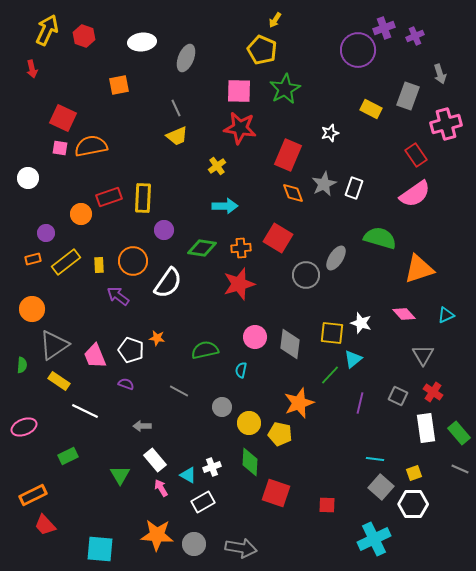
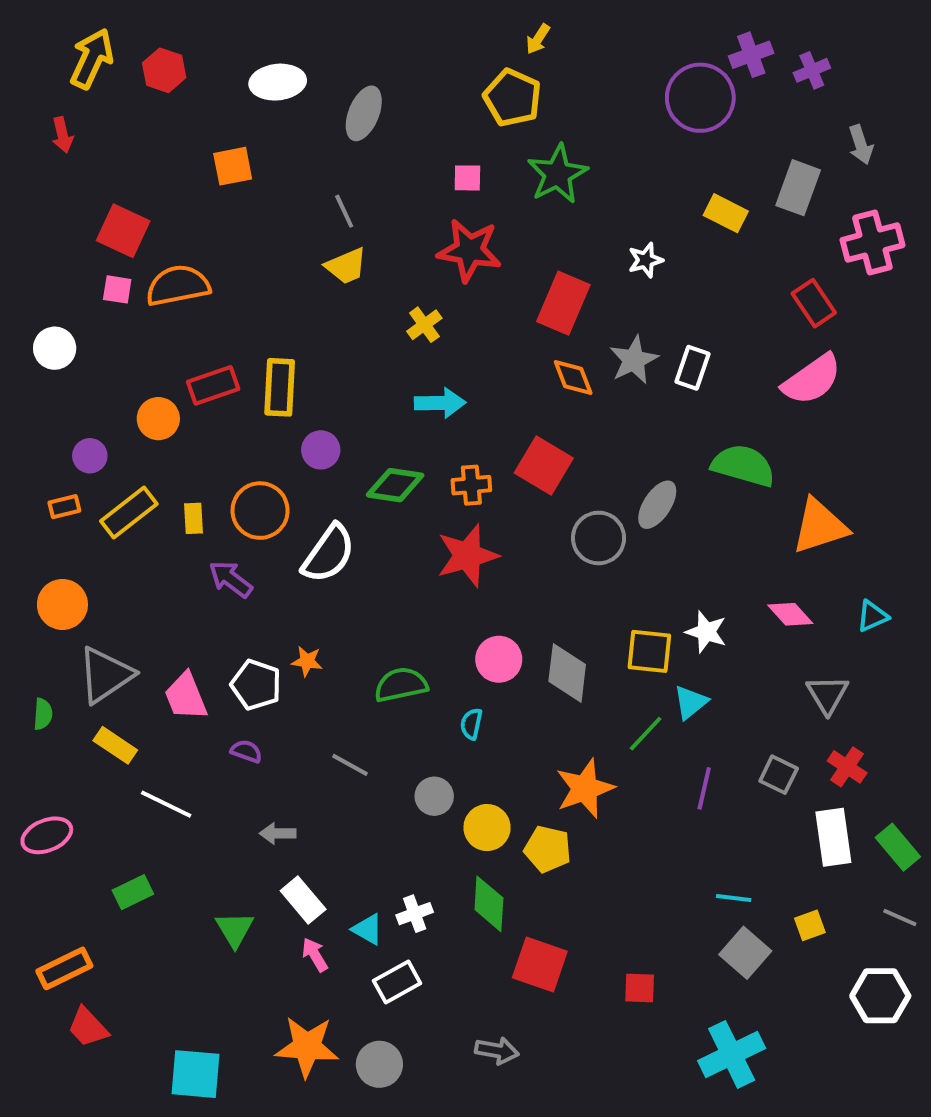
pink square: (239, 91) -> (467, 178), size x0.6
white hexagon: (413, 504) -> (880, 996), moved
gray arrow: (241, 548) -> (497, 1051), moved, size x0.7

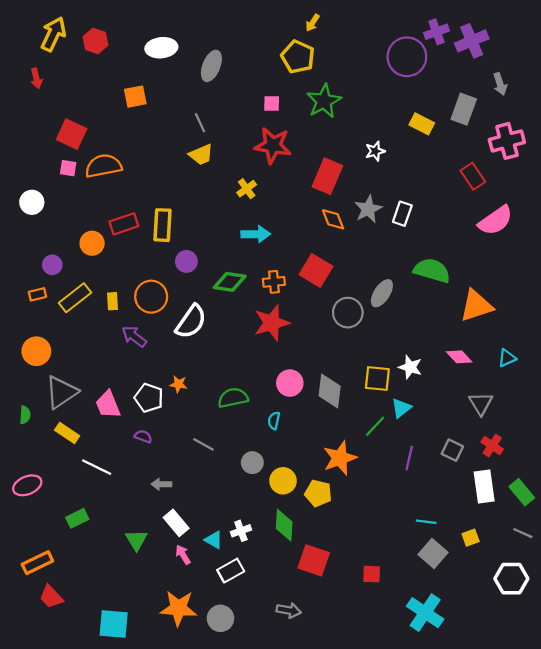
purple cross: (812, 70) -> (472, 41), size x1.6
pink semicircle: (812, 379) -> (496, 220), moved
cyan cross: (732, 1054) -> (425, 613), turned -30

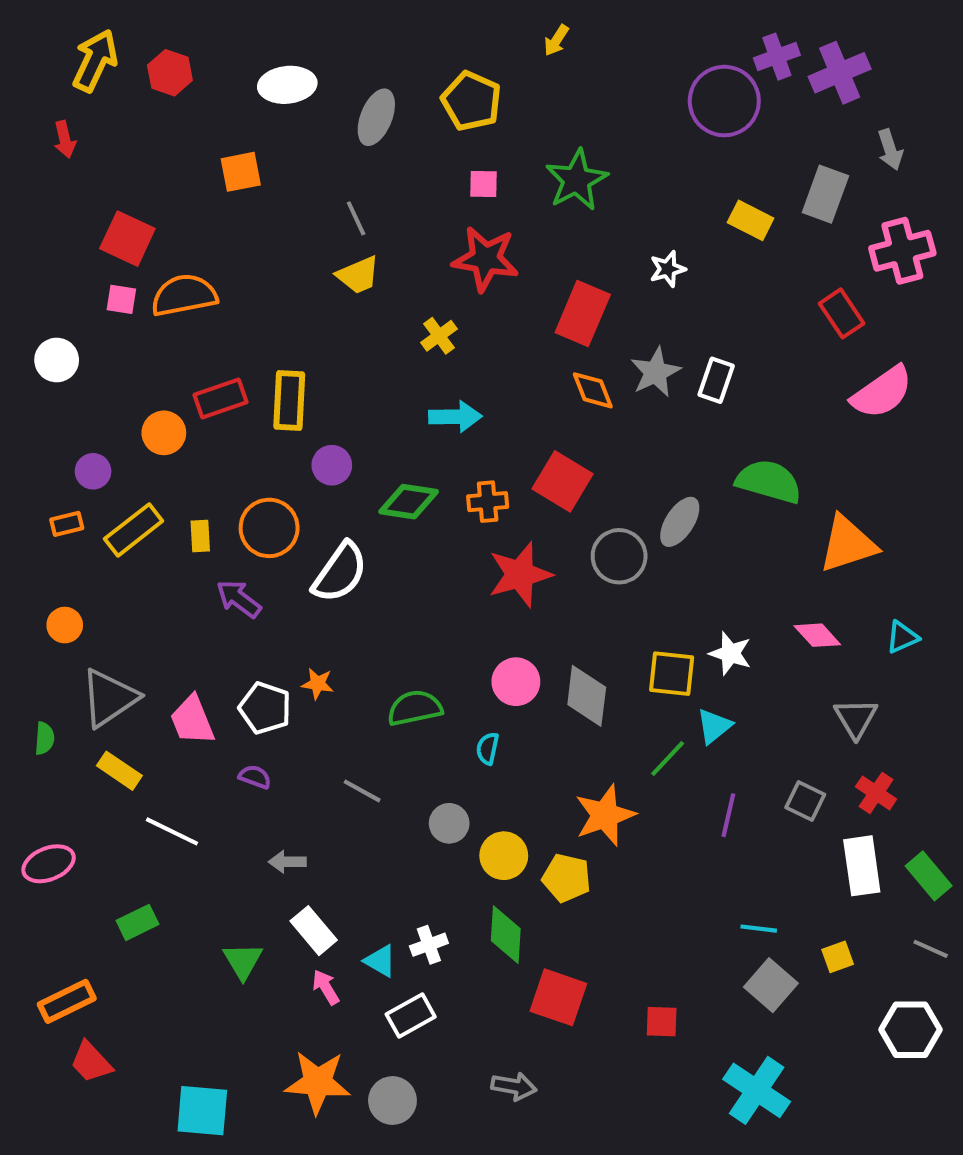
yellow pentagon: (298, 57) -> (471, 101), moved
red star: (272, 323) -> (520, 574), moved
orange circle: (36, 351) -> (65, 625), size x0.7

